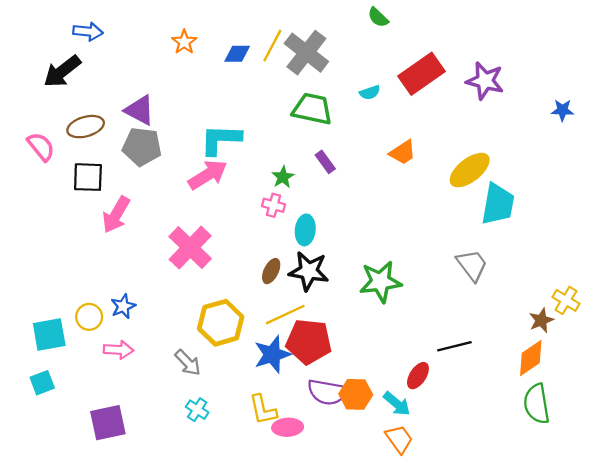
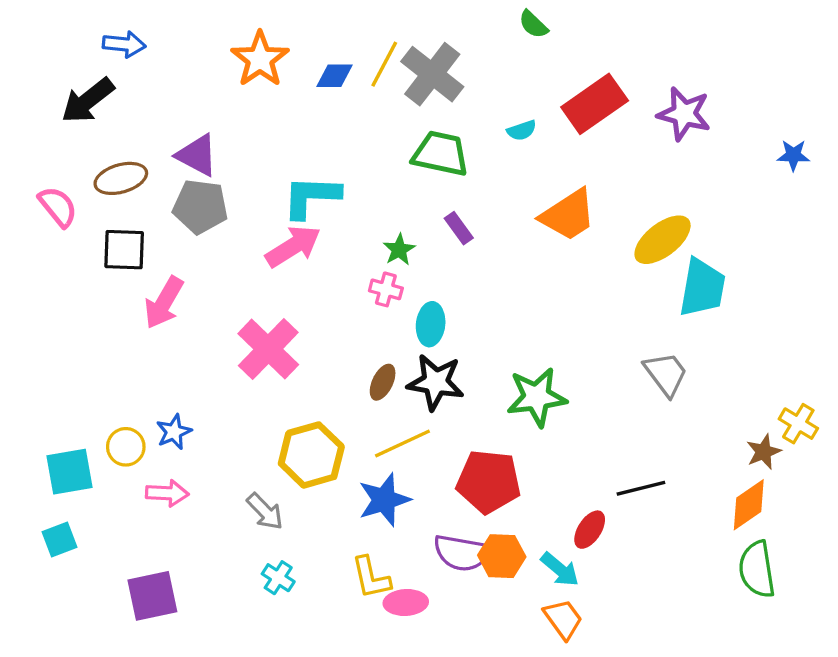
orange star: (184, 42) -> (260, 59), size x1.6
orange trapezoid: (403, 152) -> (568, 215), size x1.5
red pentagon: (309, 342) -> (489, 482), moved

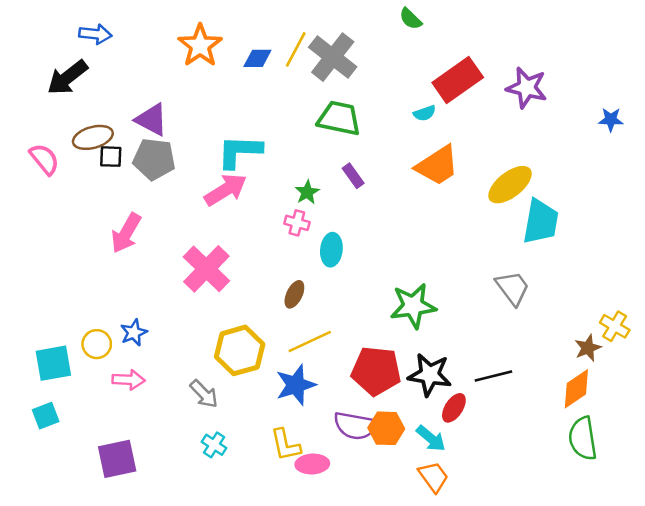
cyan semicircle: (522, 130) -> (425, 113), moved
black square: (124, 250) -> (111, 157), moved, size x0.7
black star: (436, 382) -> (430, 375), moved

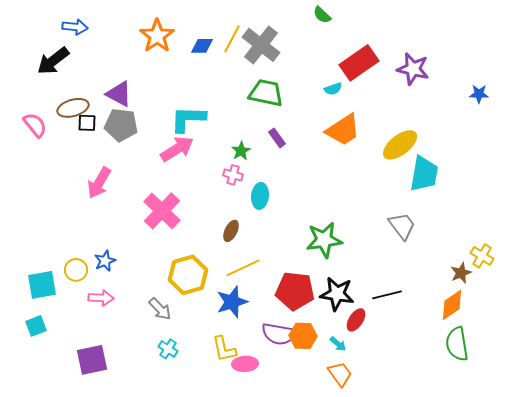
cyan arrow: (431, 438) -> (338, 344), size x0.7

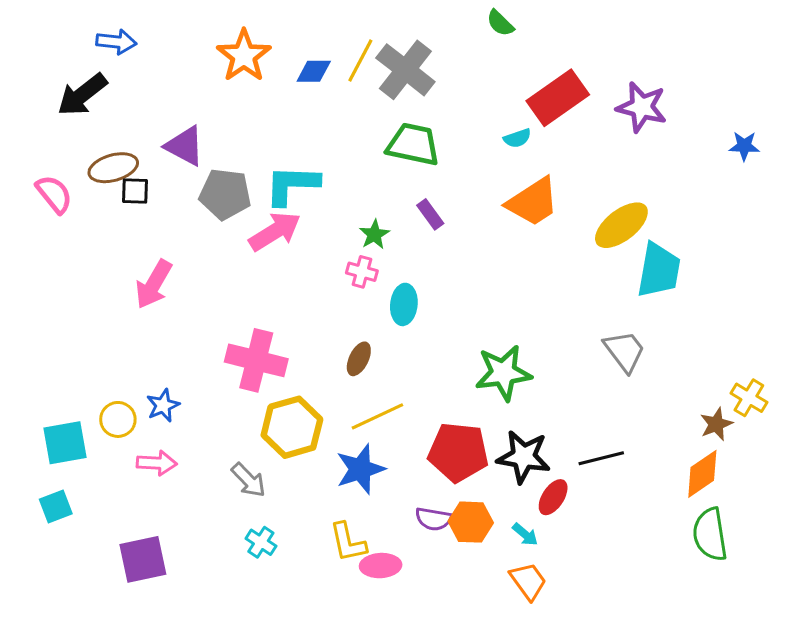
gray pentagon: (121, 125) -> (225, 194), moved
pink cross: (162, 211) -> (256, 360), moved, turned -30
purple semicircle: (279, 334) -> (433, 519), size x0.7

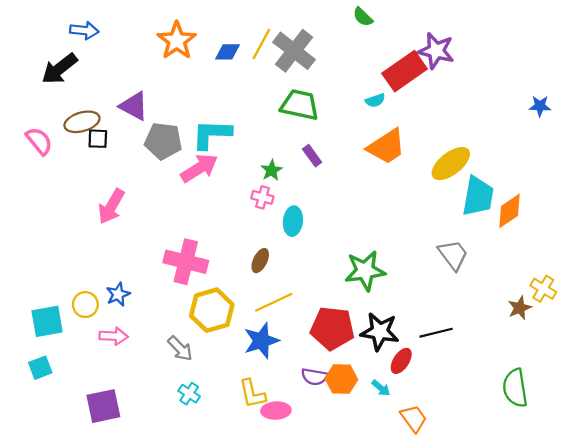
purple star: (642, 107) -> (436, 51), moved
orange diamond: (702, 474) -> (509, 211), moved
orange trapezoid: (528, 581) -> (414, 418), moved

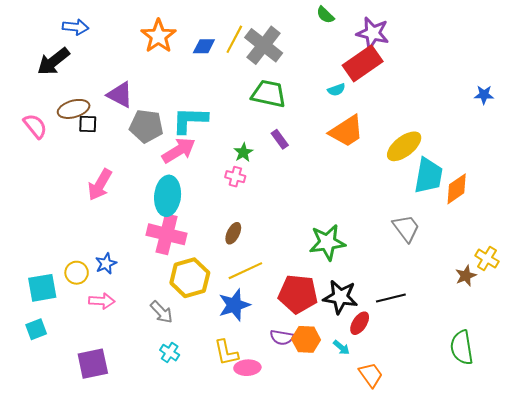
purple star: (436, 51) -> (373, 33), moved
cyan ellipse: (293, 221) -> (168, 196), moved, size x1.5

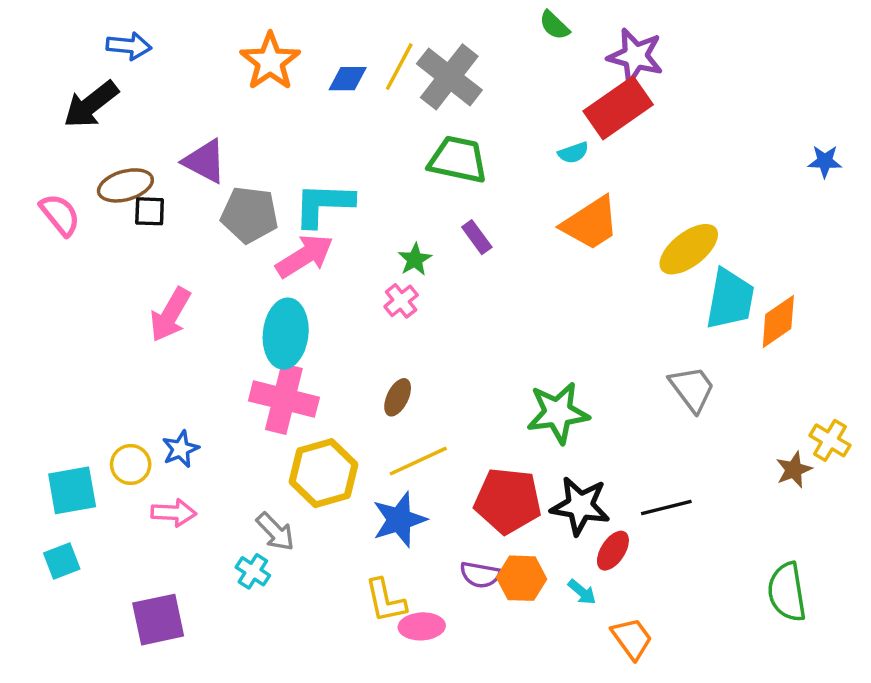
pink cross: (235, 177) -> (401, 301), turned 36
cyan cross: (170, 353) -> (253, 571), moved

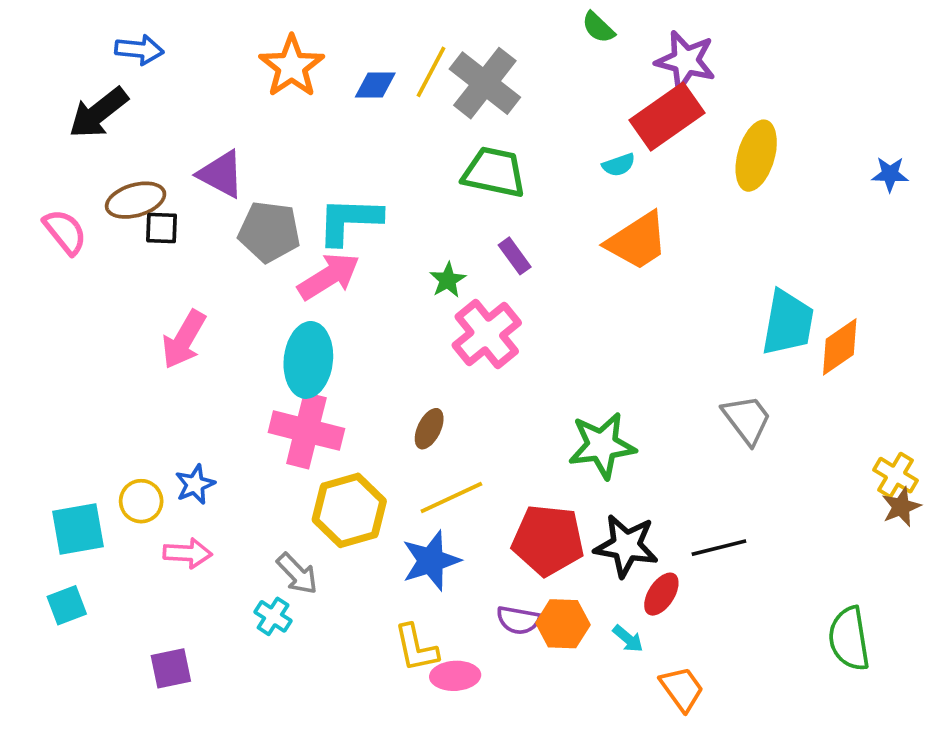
yellow ellipse: (689, 249) -> (756, 156), moved, turned -36
pink cross: (401, 301) -> (487, 334), moved, size x1.8
brown star: (794, 470) -> (901, 507), moved
purple square: (158, 620) -> (171, 668), size x0.7

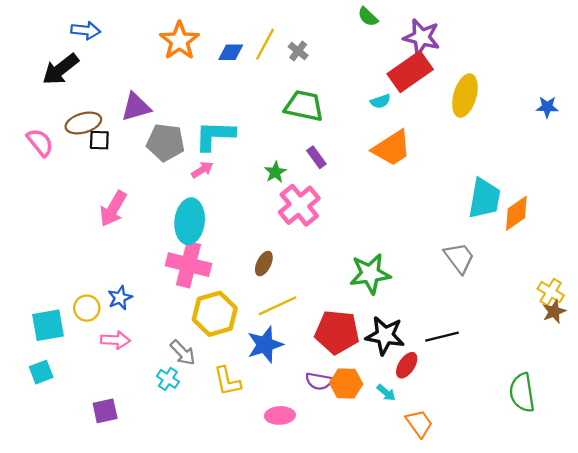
gray cross: (485, 83) -> (298, 51), size x0.5
purple triangle: (221, 174) -> (136, 107), turned -44
pink arrow: (329, 276) -> (202, 170), size x0.6
yellow L-shape: (416, 648) -> (227, 381), moved

